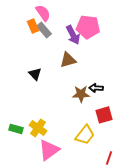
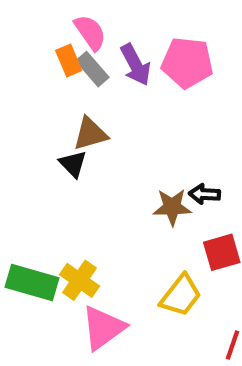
purple arrow: (73, 35) -> (136, 65), moved
brown triangle: (68, 60) -> (90, 134), moved
green rectangle: (16, 129) -> (32, 282), size x1.6

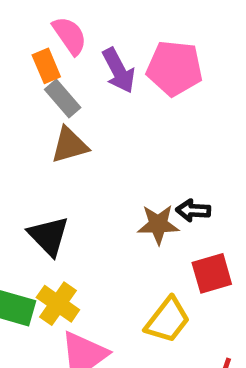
gray rectangle: (92, 69) -> (63, 99), moved
black triangle: (73, 164) -> (49, 236), moved, size x1.4

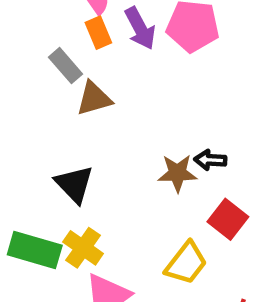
orange rectangle: (46, 66) -> (98, 33), moved
gray rectangle: (63, 99) -> (65, 66), moved
red square: (212, 273) -> (228, 219), turned -36

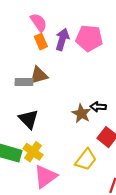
purple arrow: (140, 28) -> (62, 39), turned -135
gray rectangle: (65, 66) -> (24, 82), moved, turned -48
brown star: (177, 173) -> (81, 114), turned 30

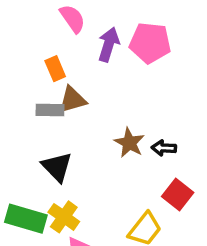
orange rectangle: (41, 42) -> (55, 69), moved
brown star: (81, 114) -> (129, 143), moved

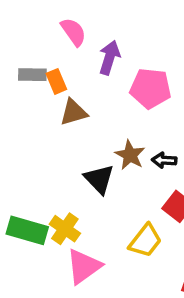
pink pentagon: (150, 43) -> (151, 88), moved
gray rectangle: (50, 110) -> (32, 75), moved
black triangle: (57, 167) -> (99, 179), moved

